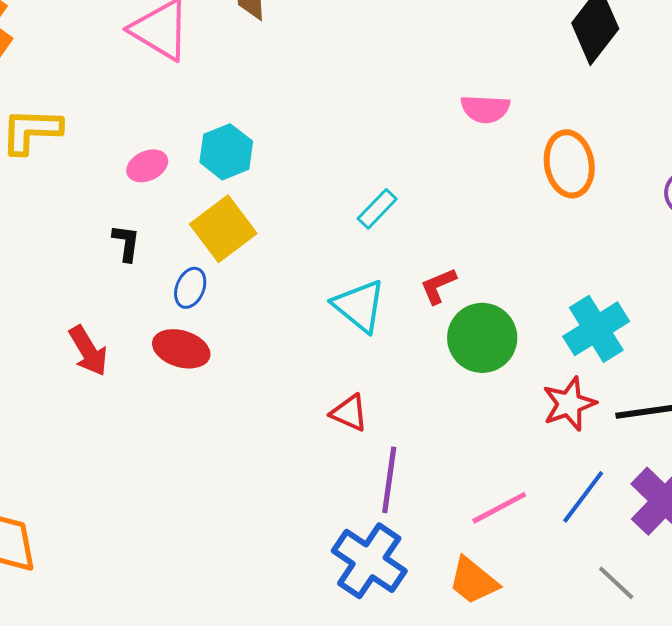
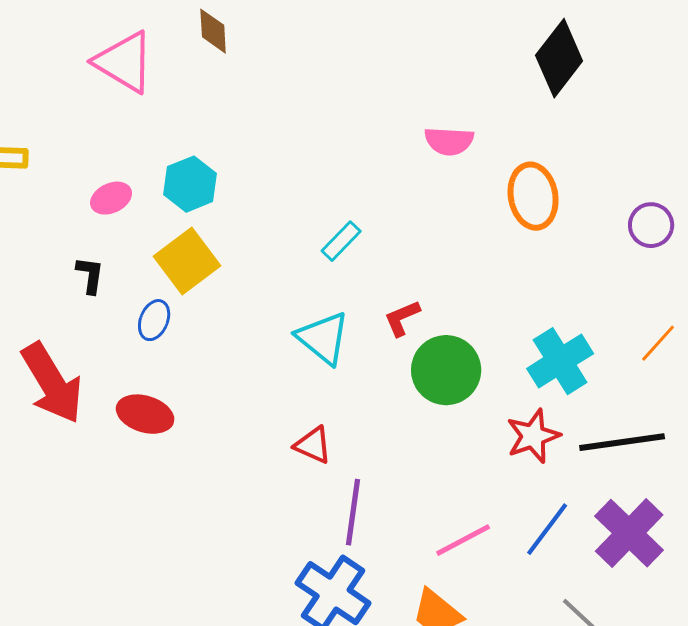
red ellipse: (181, 349) -> (145, 414), moved
red arrow: (88, 351) -> (52, 383), size x1.6

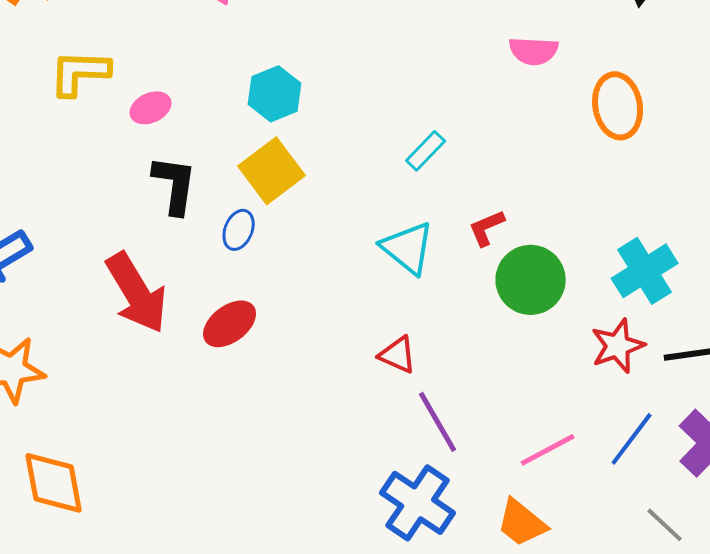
pink ellipse: (111, 198) -> (151, 108), moved
black L-shape: (90, 275) -> (175, 185), size x1.6
red ellipse: (145, 414) -> (230, 324), turned -54
purple line: (353, 512) -> (438, 422), turned -38

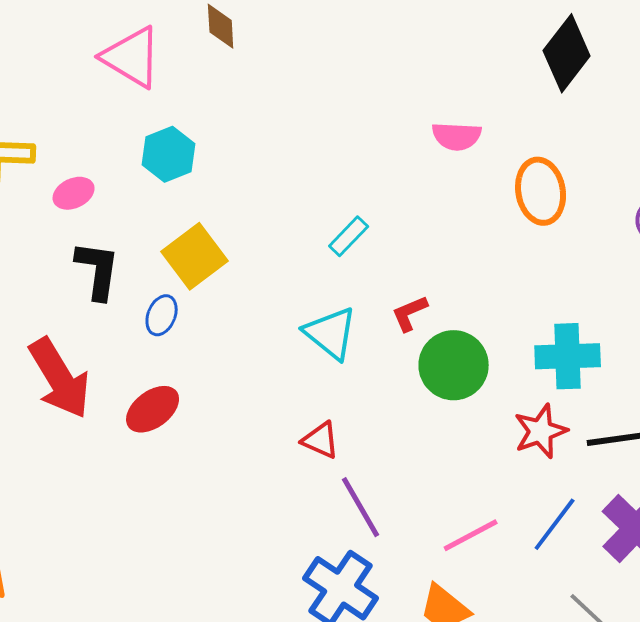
cyan hexagon: (275, 94) -> (169, 154), moved
cyan cross: (645, 271) -> (568, 356), turned 30

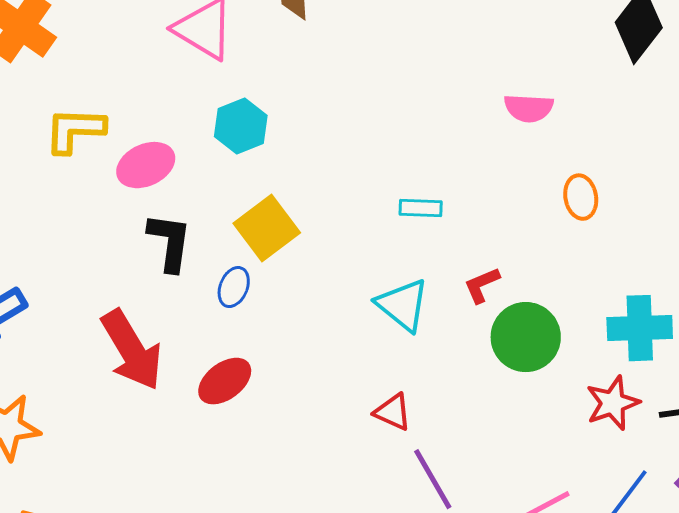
orange ellipse: (541, 191) -> (581, 197), moved, size x0.7
pink ellipse: (74, 193) -> (146, 165), size x1.4
cyan rectangle: (349, 236) -> (421, 208), turned 48

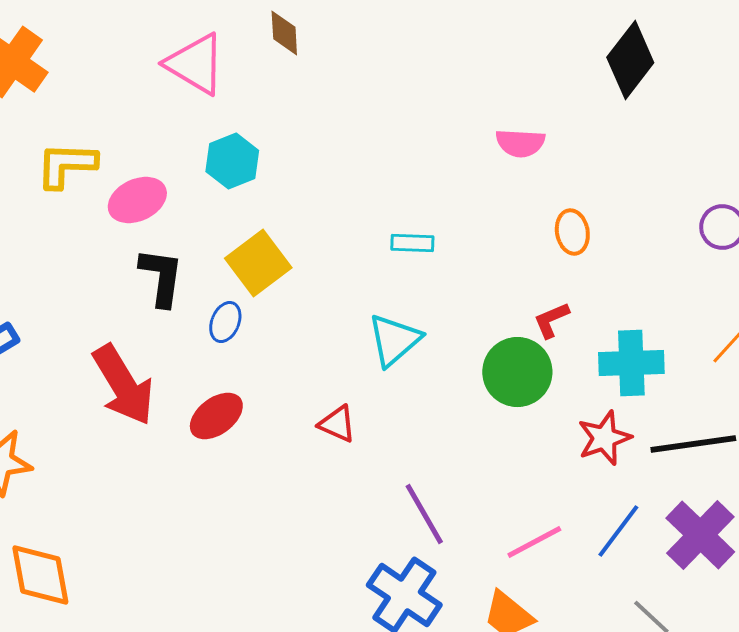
red L-shape: (482, 285) -> (551, 320), moved
cyan triangle: (403, 305) -> (394, 340), turned 40
red triangle: (393, 412) -> (337, 424), moved

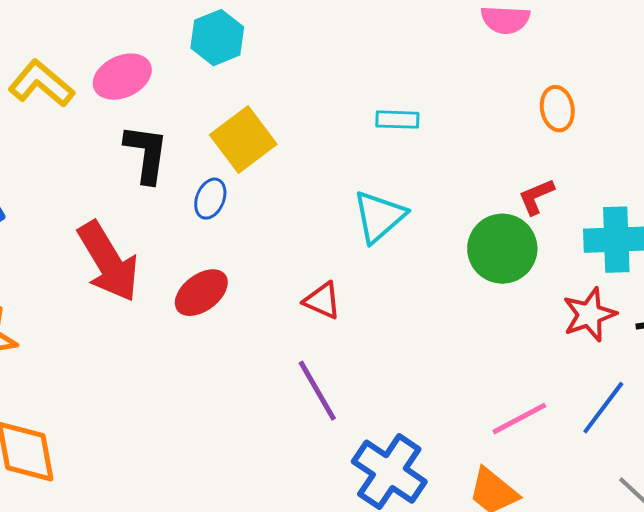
yellow L-shape: (66, 165) -> (41, 84), moved, turned 38
purple line: (424, 514) -> (317, 391), moved

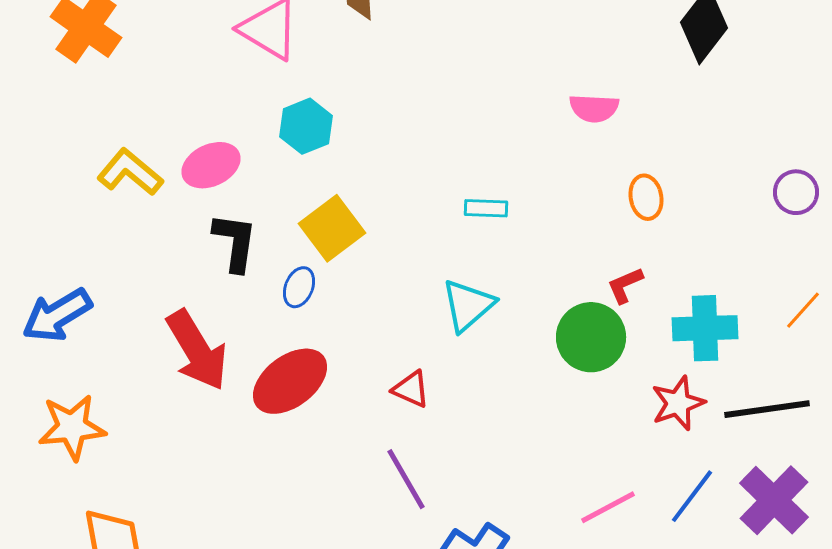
red ellipse: (201, 293) -> (290, 381), size x1.4

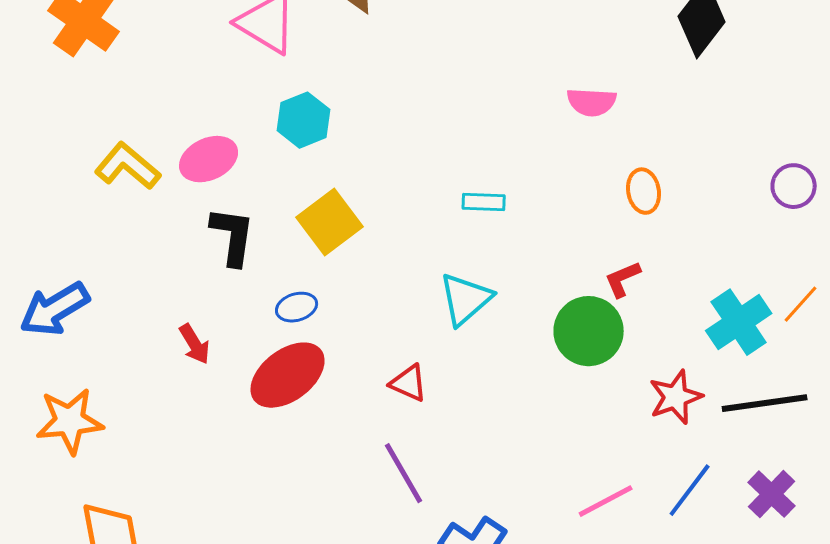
blue ellipse: (299, 287) -> (297, 307), moved, turned 51
cyan cross: (705, 328) -> (739, 322), moved, turned -32
red arrow: (197, 350) -> (195, 344), size x0.5
purple cross: (774, 500) -> (772, 494), size x0.7

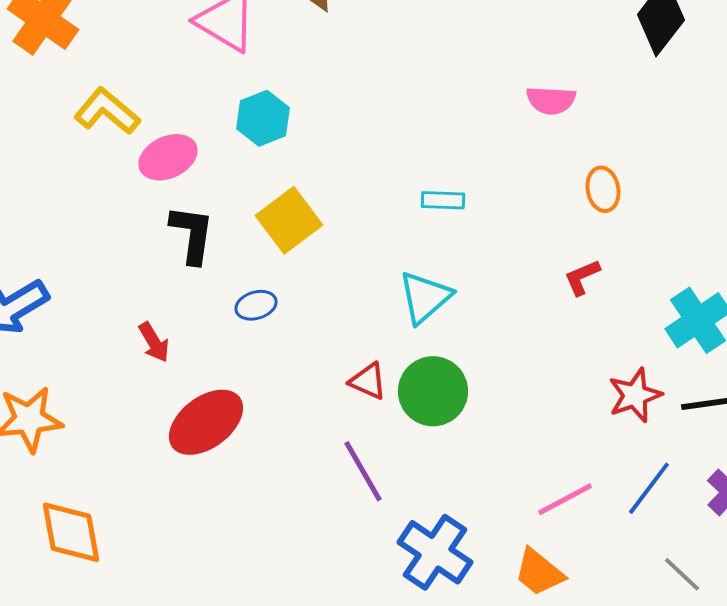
yellow L-shape: (128, 166) -> (107, 111), moved
green circle: (589, 331) -> (433, 391), moved
red ellipse: (288, 375) -> (206, 422), moved

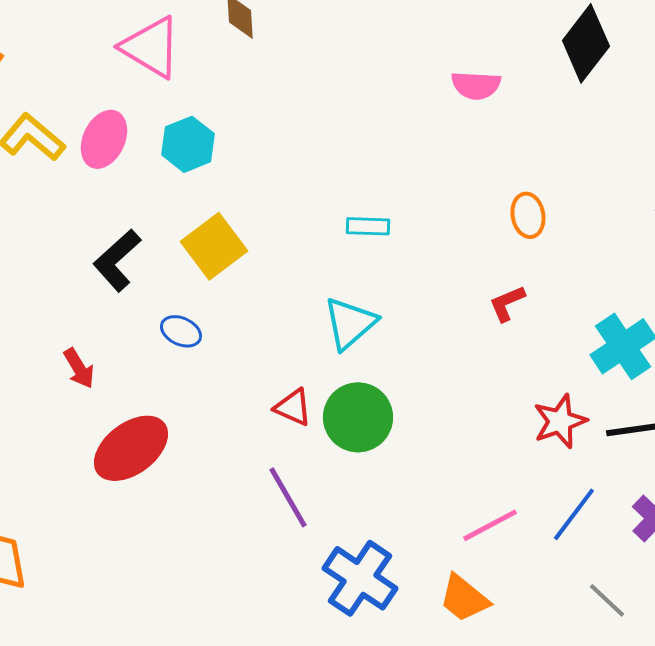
pink semicircle: (551, 100) -> (476, 85), moved
pink ellipse: (168, 157) -> (104, 139), moved, turned -40
black L-shape: (192, 234) -> (117, 260), turned -140
blue ellipse: (256, 305) -> (181, 331), turned 42

